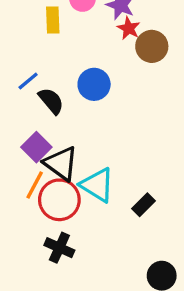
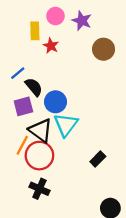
red star: (129, 28) -> (51, 46), moved
blue circle: (94, 84) -> (55, 102), moved
purple square: (36, 147) -> (23, 106), moved, turned 30
cyan triangle: (97, 185) -> (66, 125), moved, turned 35

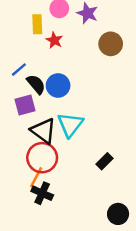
blue circle: (55, 102) -> (58, 85), moved
orange line: (22, 145) -> (36, 177), moved

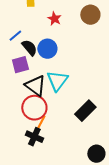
red star: (54, 40) -> (54, 19), moved
black rectangle: (105, 161) -> (85, 111), size x1.5
orange line: (36, 177) -> (40, 124), moved

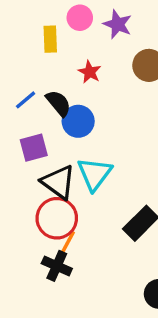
black semicircle: (29, 48) -> (58, 103), moved

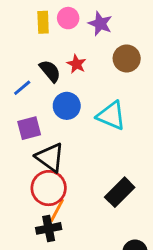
yellow rectangle: (50, 39) -> (43, 22), moved
black semicircle: (58, 103) -> (50, 71), moved
cyan triangle: (95, 174) -> (111, 116), moved, turned -44
black cross: (57, 266) -> (49, 228), turned -35

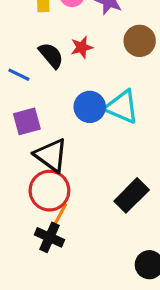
red star: (76, 64) -> (82, 47), turned 30
blue line: (22, 88) -> (19, 75), turned 66
blue circle: (67, 106) -> (90, 107), moved
black cross: (49, 228) -> (49, 237), turned 35

